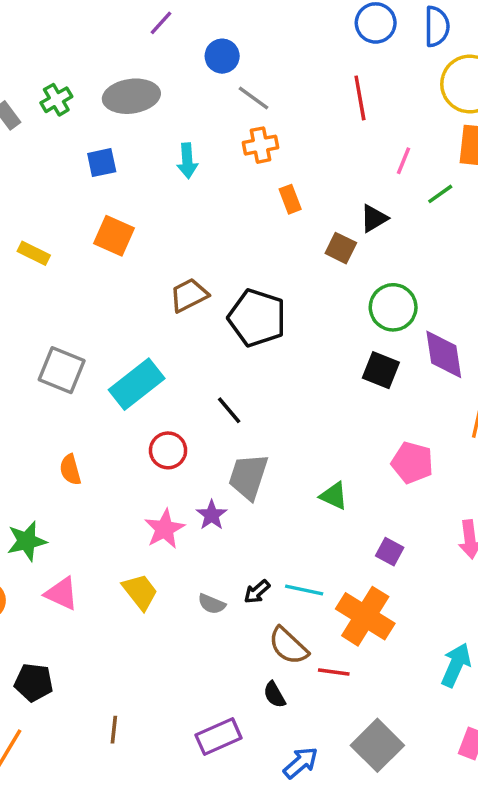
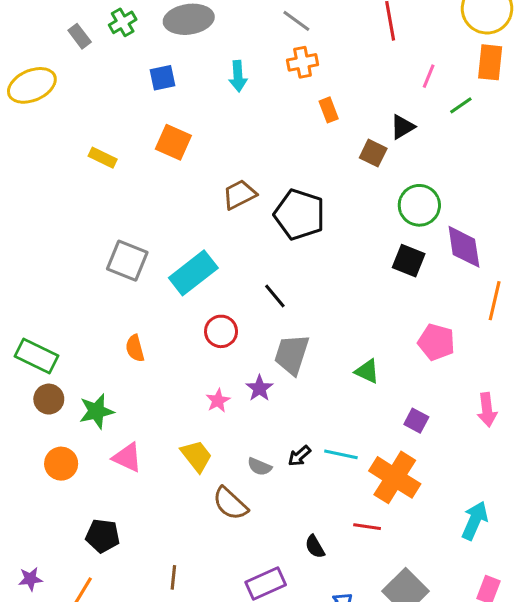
pink star: (165, 529) -> (218, 401), size x0.7
brown semicircle: (288, 646) -> (230, 504), moved

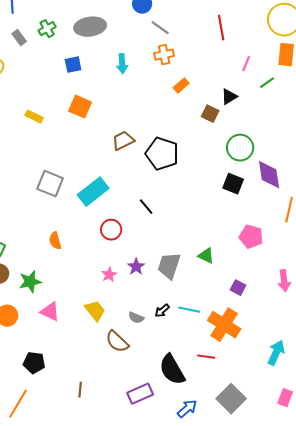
orange rectangle: (329, 110) -> (181, 86), turned 70
gray trapezoid: (292, 354) -> (169, 266), moved
black semicircle: (315, 547) -> (172, 370), size x2.0

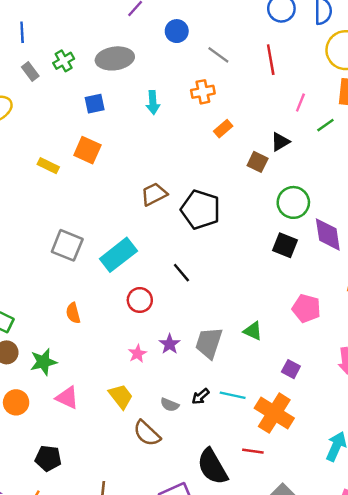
gray line: (160, 28) -> (218, 55), moved
orange square: (80, 107) -> (87, 150), moved

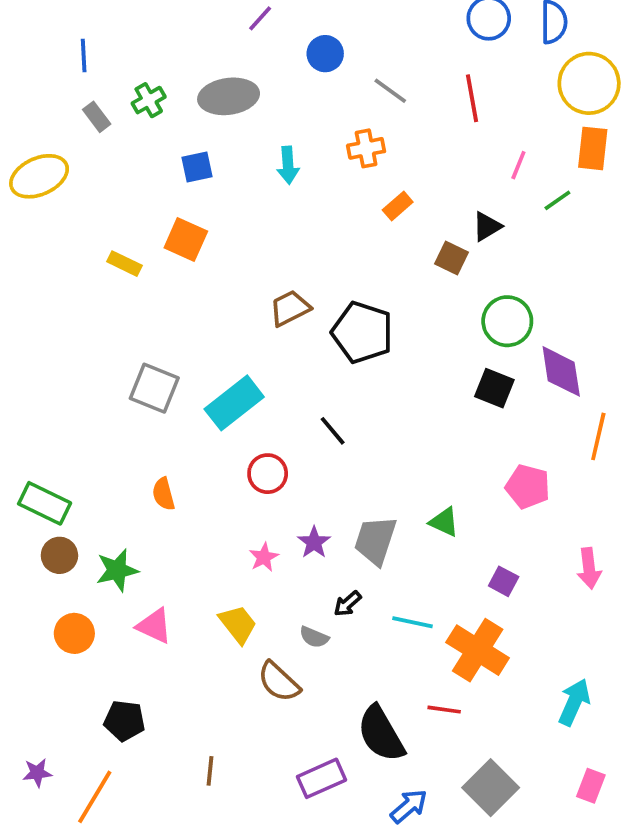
black arrow: (201, 396) -> (347, 604), moved

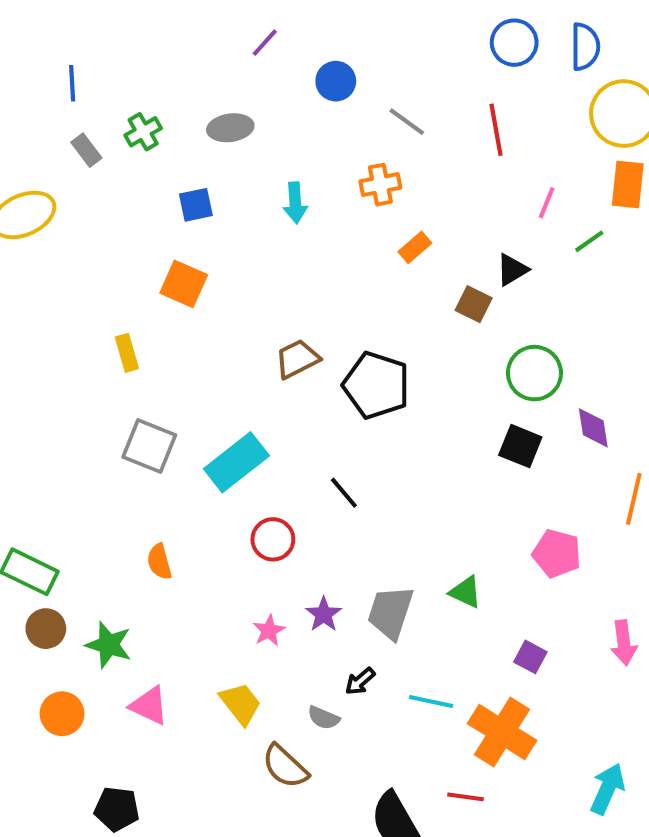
gray ellipse: (229, 96) -> (230, 128), size x0.7
yellow rectangle: (125, 264) -> (127, 353), moved, turned 48
purple diamond: (561, 371) -> (593, 428), size x0.7
green star: (117, 570) -> (109, 645), turned 30

